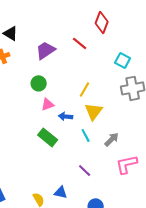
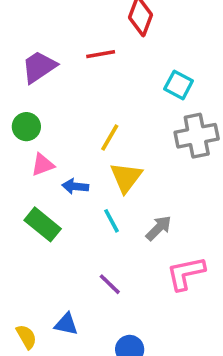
red line: (80, 43) -> (101, 54), turned -49

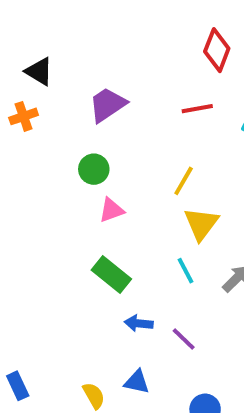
red line: (101, 54) -> (197, 109), moved
blue arrow: (75, 186) -> (139, 323), moved

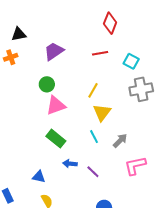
black triangle: (39, 72) -> (19, 34), turned -42
pink triangle: (111, 210) -> (56, 105), size x1.5
blue triangle: (137, 382) -> (39, 177), moved

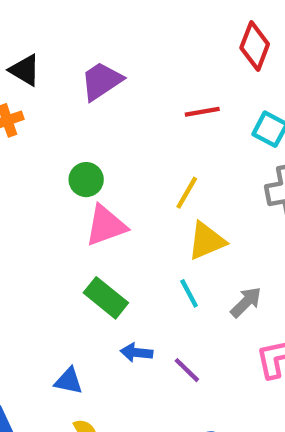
red diamond: (110, 23) -> (255, 46), moved
black triangle: (19, 34) -> (25, 70), turned 42
purple trapezoid: (54, 51) -> (101, 81), moved
yellow triangle: (102, 112) -> (207, 241), turned 30

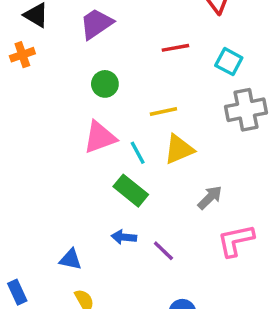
green circle: (86, 180) -> (105, 84), moved
yellow line: (187, 193) -> (163, 111), turned 48
cyan line: (189, 293) -> (138, 153), moved
green rectangle: (106, 298) -> (131, 191), moved

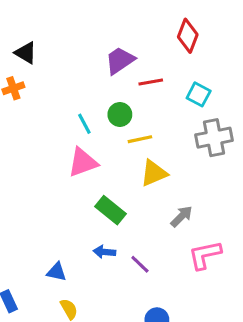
purple trapezoid: (96, 24) -> (120, 60), moved
green circle: (105, 84) -> (120, 114), moved
cyan line: (138, 153) -> (84, 124), moved

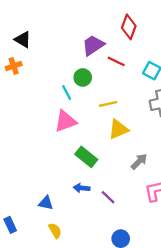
red diamond: (188, 36) -> (129, 27), moved
red line: (151, 82) -> (116, 61), turned 36
green circle: (120, 114) -> (83, 77), moved

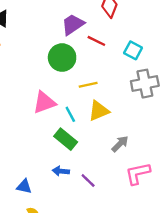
green circle: (83, 77) -> (62, 58), size x1.5
cyan line: (67, 92) -> (70, 114), moved

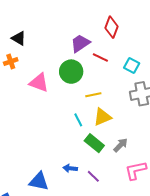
pink triangle: (44, 102) -> (39, 83), moved, turned 40
green rectangle: (66, 139) -> (94, 143), moved
blue triangle: (24, 186) -> (39, 181), size x1.5

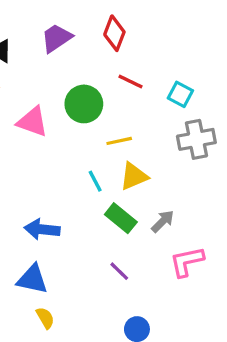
red diamond: (111, 27) -> (114, 33), moved
purple trapezoid: (80, 43) -> (57, 38), moved
blue arrow: (70, 168) -> (42, 229), moved, size x1.5

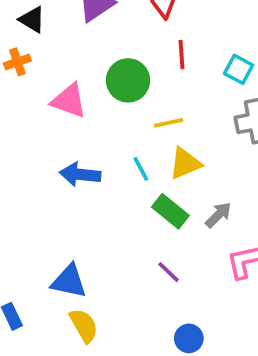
red line: (130, 81) -> (181, 55), turned 60
blue arrow: (42, 229) -> (80, 174), moved
yellow semicircle: (45, 318) -> (84, 326), size x1.4

